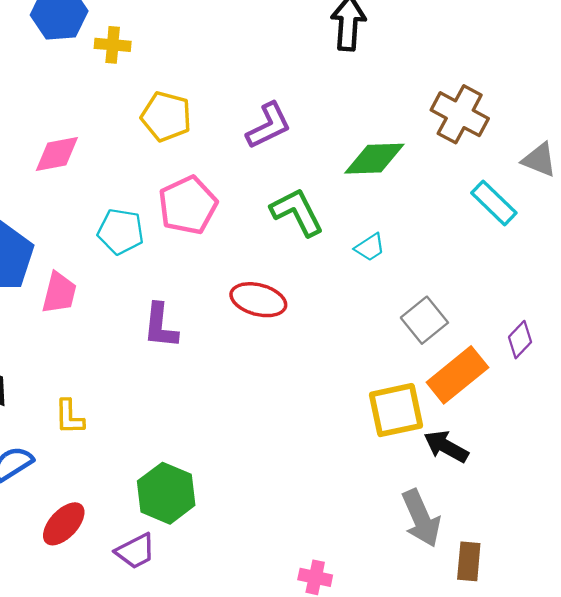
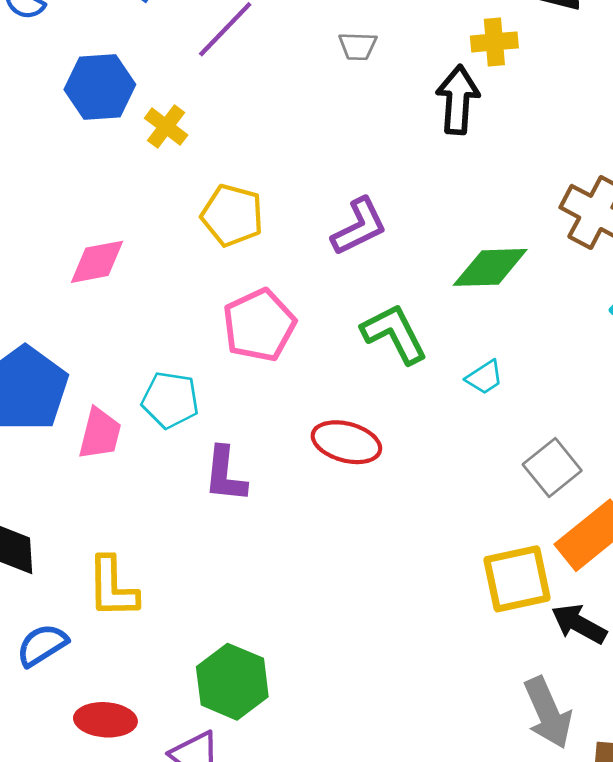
yellow cross: (113, 45) -> (166, 127), turned 32
cyan pentagon: (121, 231) -> (170, 400), moved
yellow L-shape: (69, 417) -> (112, 587), size x1.4
red ellipse: (64, 524) -> (105, 720), turned 51

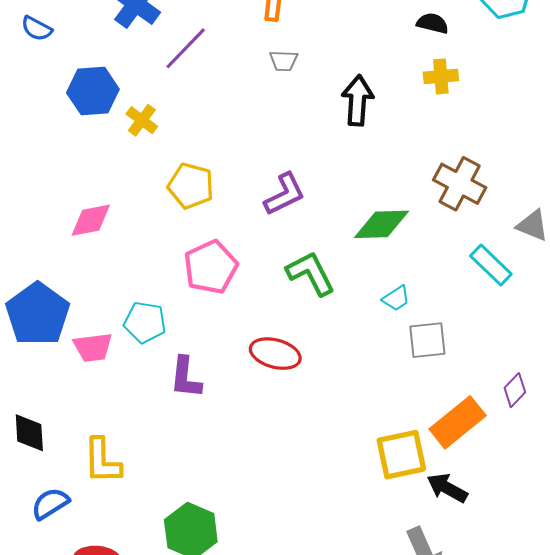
yellow cross: (494, 42) -> (441, 76), moved
cyan trapezoid: (485, 377) -> (396, 298), moved
pink trapezoid: (100, 434) -> (93, 347), turned 69
gray square: (552, 468) -> (427, 340), moved, turned 33

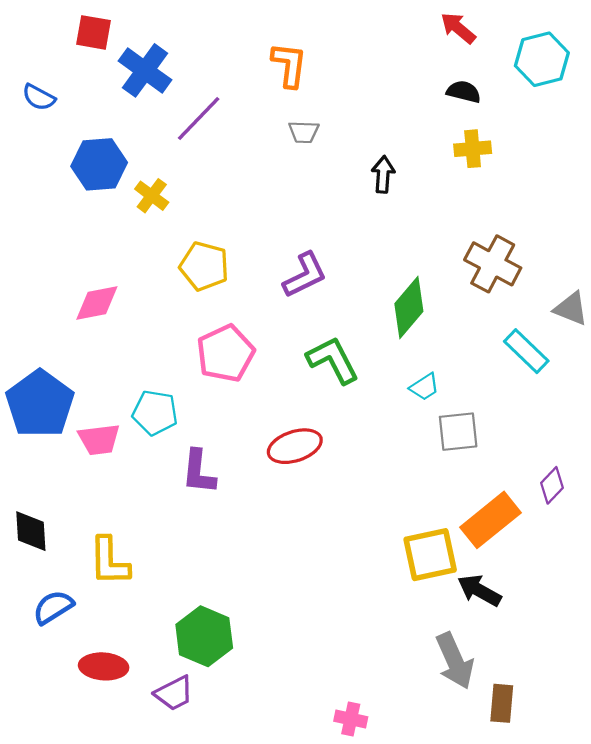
black arrow: (358, 100) -> (383, 174), size x0.7
green diamond: (381, 224) -> (409, 308), turned -48
red ellipse: (275, 354) -> (295, 446), turned -33

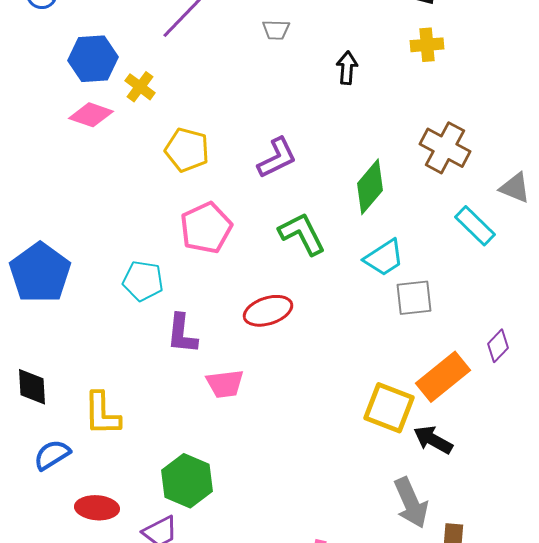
pink diamond: (97, 303) -> (91, 115), moved, turned 30
cyan trapezoid: (425, 387) -> (384, 258), size x1.5
pink trapezoid: (99, 439) -> (225, 384), moved
yellow square: (430, 555) -> (389, 408), turned 33

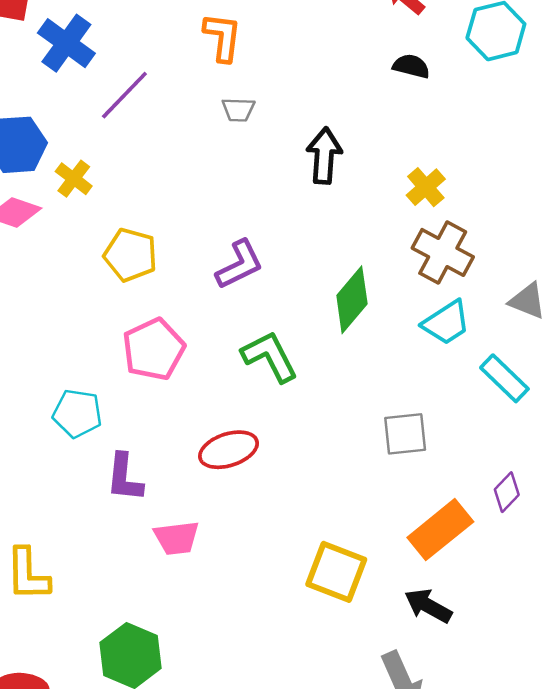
yellow cross: (427, 45) -> (426, 187), moved, turned -36
black arrow: (347, 68) -> (324, 156), size x1.4
cyan rectangle: (475, 226) -> (504, 378), moved
cyan trapezoid: (384, 258) -> (446, 323), moved
yellow square: (389, 408) -> (336, 572), moved

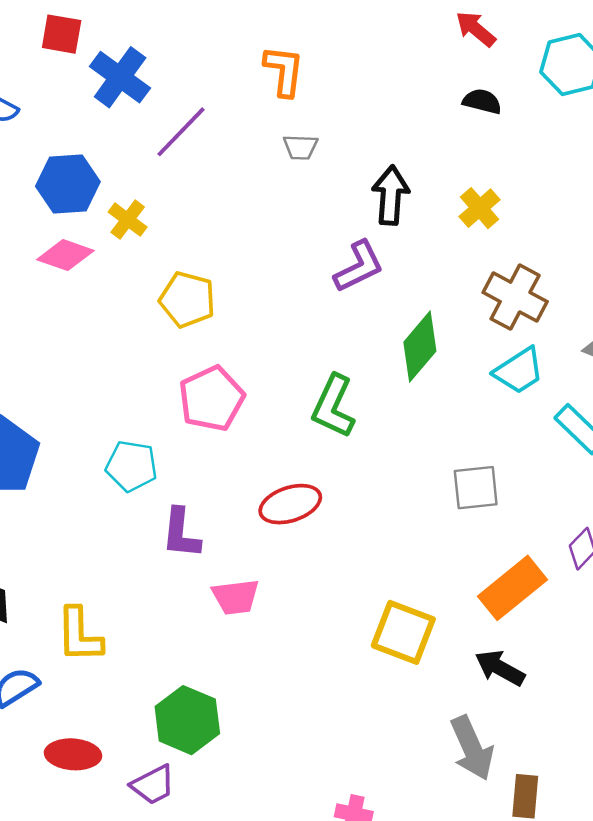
yellow cross: (426, 187) -> (480, 208), moved
purple L-shape: (239, 265) -> (359, 267), moved
green L-shape: (270, 357) -> (333, 406), turned -128

